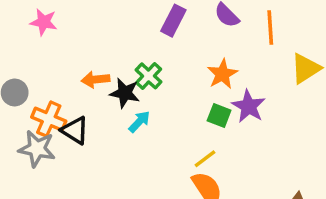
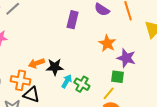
green cross: (149, 76) -> (82, 84), moved
green square: (219, 115) -> (118, 77), moved
orange cross: (49, 119) -> (21, 80), moved

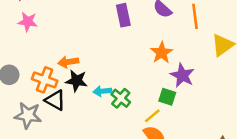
purple rectangle: (73, 20) -> (123, 15), turned -36
black star: (55, 67) -> (77, 81), moved
cyan arrow: (67, 81) -> (102, 91), turned -136

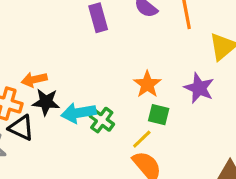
orange star: (162, 53) -> (147, 84), moved
purple star: (182, 75) -> (199, 88), moved
cyan arrow: (102, 91) -> (78, 113), size x1.5

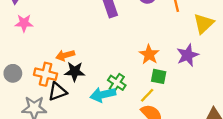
purple star: (199, 88) -> (188, 55), turned 30
cyan arrow: (78, 113) -> (103, 95), moved
black triangle: (21, 128) -> (57, 92), turned -42

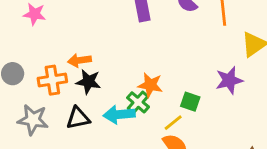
orange star: (149, 54) -> (150, 85), moved, turned -30
orange cross: (45, 74) -> (52, 80), turned -30
black triangle: (57, 92) -> (78, 118), moved

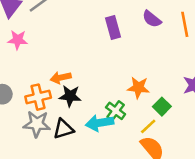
orange star: (150, 85) -> (138, 88), moved
green square: (190, 102) -> (162, 107), turned 30
gray star: (33, 120) -> (37, 124), moved

